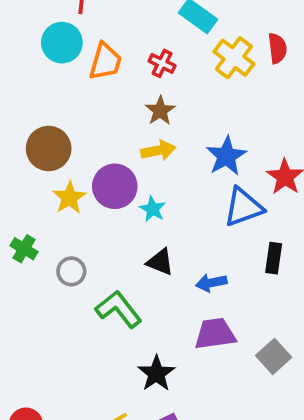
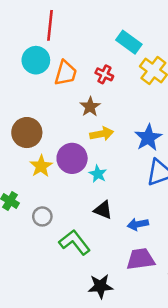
brown star: (160, 111) -> (90, 107), moved
black star: (156, 374) -> (100, 286), turned 30

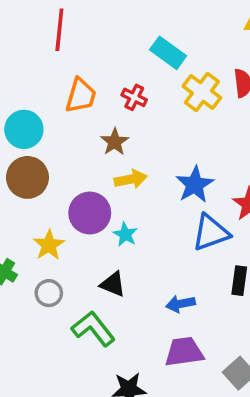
cyan circle: (36, 60) -> (24, 129), moved
yellow star: (41, 166) -> (49, 245), moved
black triangle: (103, 210) -> (113, 284), moved

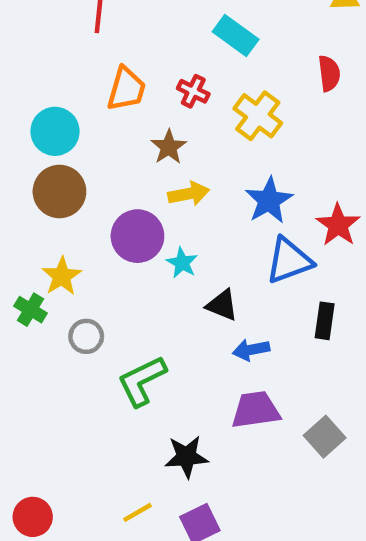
yellow cross: (202, 92) -> (258, 116), moved
yellow star: (49, 245) -> (62, 276), moved
black triangle: (113, 284) -> (222, 305), moved
green L-shape: (93, 329) -> (142, 381), turned -78

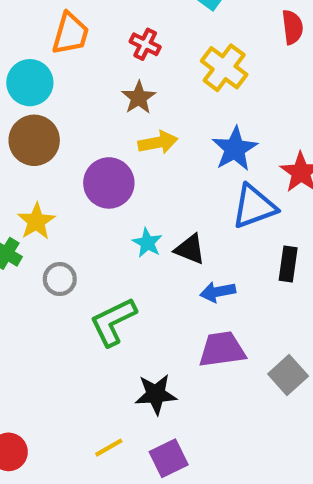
orange trapezoid: (126, 89) -> (70, 34), moved
red cross: (193, 91) -> (145, 44), moved
cyan star: (182, 263) -> (147, 243), moved

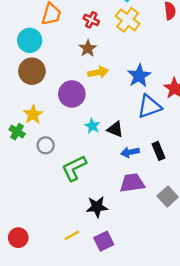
yellow cross: (224, 68) -> (128, 20), moved
black rectangle: (288, 264) -> (158, 151), moved, turned -30

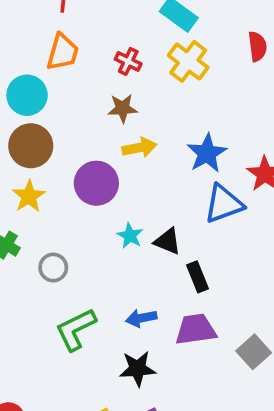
brown star: (88, 48) -> (123, 108), turned 30
yellow star: (33, 114) -> (29, 196), moved
black rectangle: (158, 151) -> (197, 277), moved
blue arrow: (130, 152) -> (141, 318), moved
green L-shape: (74, 168) -> (76, 329), moved

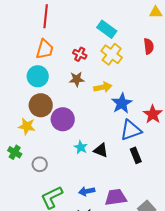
cyan circle: (27, 95) -> (38, 76), moved
brown circle: (31, 146) -> (41, 105), moved
yellow arrow: (139, 148) -> (103, 87), moved
yellow star: (29, 196) -> (27, 126), turned -30
black rectangle: (197, 277) -> (136, 155), moved

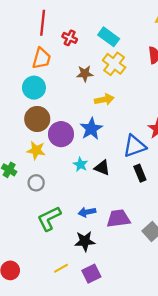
red cross: (80, 54) -> (70, 38), moved
brown star: (77, 79) -> (85, 74), moved
blue star: (122, 103) -> (91, 129), moved
yellow star: (27, 126) -> (36, 150), moved

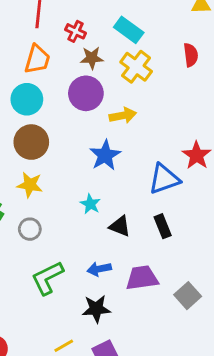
brown star: (85, 74) -> (92, 58), moved
purple circle: (61, 134) -> (86, 93), moved
black triangle: (102, 168) -> (120, 226), moved
black rectangle: (140, 173) -> (163, 226), moved

